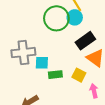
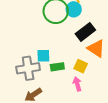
gray cross: (23, 53) -> (28, 68), moved
pink arrow: (94, 91) -> (77, 84), moved

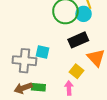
black rectangle: (85, 32) -> (78, 40), moved
green rectangle: (57, 67) -> (38, 87), moved

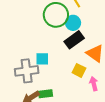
cyan circle: (84, 14) -> (73, 23), moved
pink arrow: (69, 88) -> (94, 84), moved

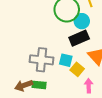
cyan square: (42, 59) -> (66, 60), moved
gray cross: (27, 71) -> (41, 60), moved

